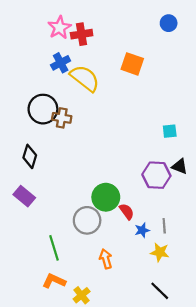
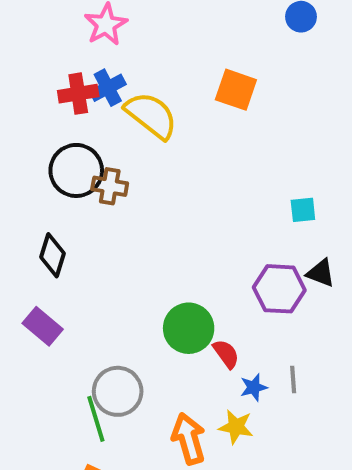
red cross: (82, 34) -> (78, 94), moved
gray circle: (87, 220) -> (118, 391), moved
yellow star: (160, 252) -> (236, 427), moved
orange arrow: (106, 259) -> (189, 439), size x1.4

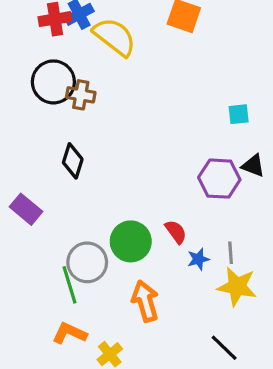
black diamond: (53, 255) -> (73, 161), moved
green circle: (189, 328) -> (131, 241), moved
yellow star: (236, 427) -> (237, 287), moved, size x1.4

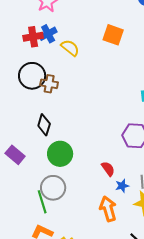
yellow semicircle: (115, 37) -> (70, 48), size x0.7
green circle: (131, 241) -> (60, 154), moved
orange arrow: (145, 301) -> (108, 209), moved

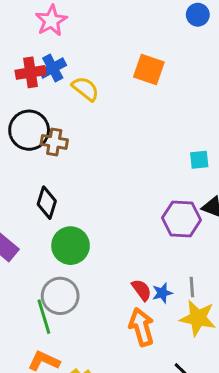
red semicircle: (108, 169) -> (142, 290), moved

